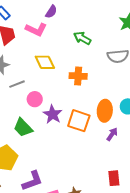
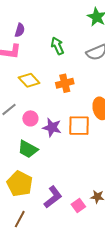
green arrow: (82, 38) -> (57, 46), turned 54

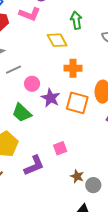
yellow diamond: (29, 80) -> (57, 40), moved
orange cross: (65, 83) -> (73, 68), moved
pink square: (78, 206) -> (60, 148), moved

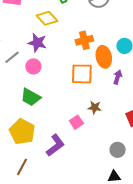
orange cross: (73, 68) -> (84, 40), moved
purple star: (51, 98) -> (37, 43), moved
brown star: (77, 176) -> (95, 108), moved

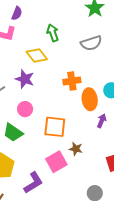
pink circle: (33, 66) -> (25, 109), moved
orange square: (82, 74) -> (55, 127), moved
pink square: (76, 122) -> (56, 162), size x1.5

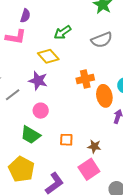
green arrow: (53, 33) -> (63, 32), turned -102
orange square: (55, 127) -> (66, 140), moved, size x0.6
pink square: (56, 162) -> (89, 169), moved

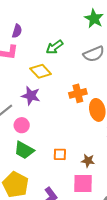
pink circle: (41, 111) -> (22, 125), moved
pink square: (89, 169) -> (83, 184), turned 35

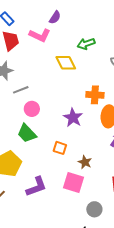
purple star: (31, 96) -> (73, 118), moved

